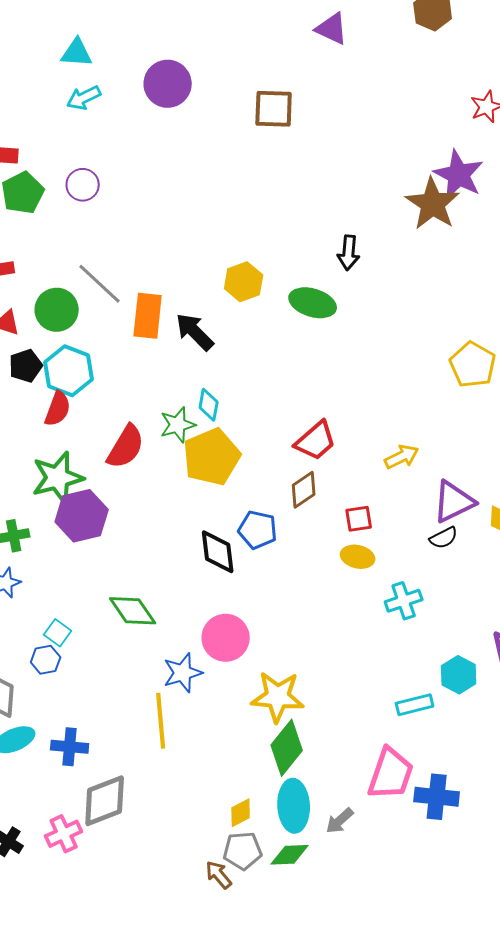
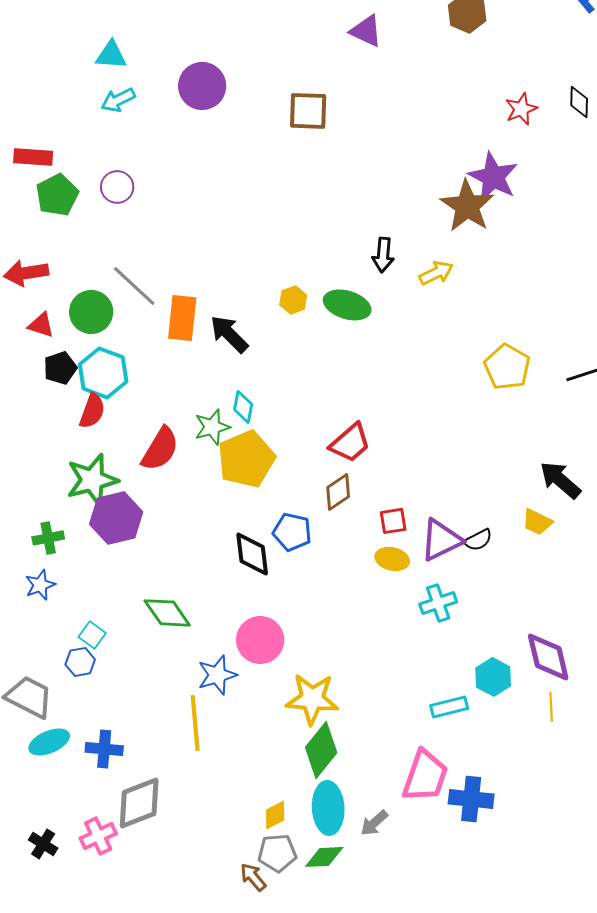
yellow hexagon: (244, 282) -> (293, 300), moved, size x0.7
yellow arrow: (402, 457) -> (436, 273), moved
purple triangle: (454, 502) -> (441, 540), moved

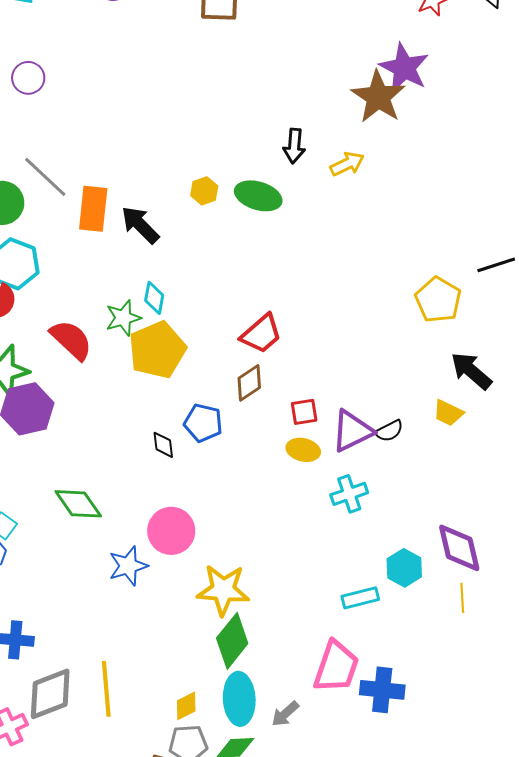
yellow pentagon: (507, 367) -> (438, 300), moved
red semicircle: (160, 449) -> (71, 340), turned -78
black diamond: (252, 554) -> (163, 445), size x0.6
yellow line: (195, 723) -> (106, 689), moved

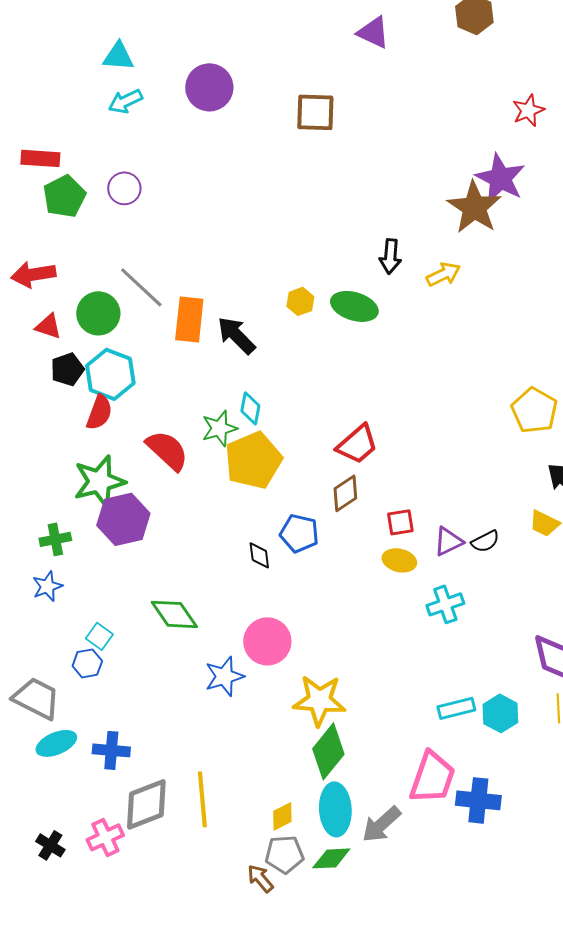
purple triangle: (352, 431) -> (448, 541), size x0.7
cyan hexagon: (404, 568) -> (500, 713), moved
gray arrow: (285, 714) -> (381, 824), size x1.4

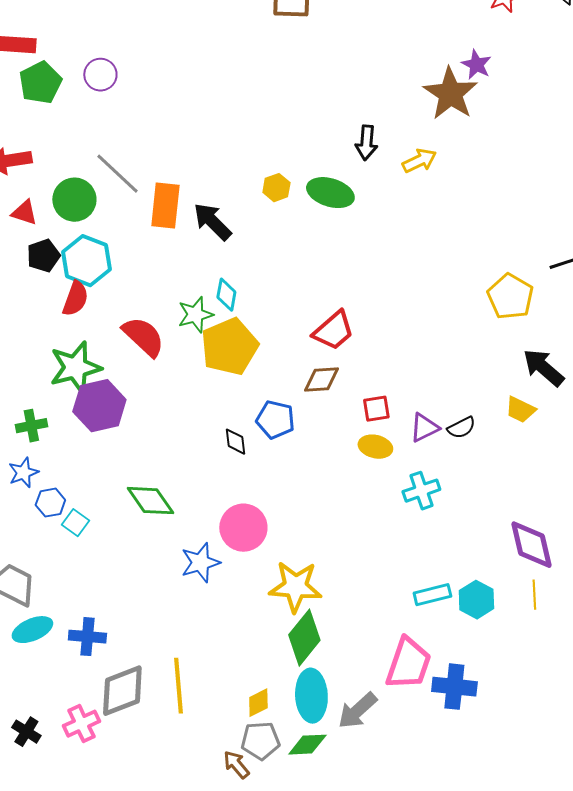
purple star: (500, 178) -> (476, 65), size x0.6
brown diamond: (345, 493) -> (321, 380), turned 30
blue hexagon: (87, 663) -> (50, 503), moved

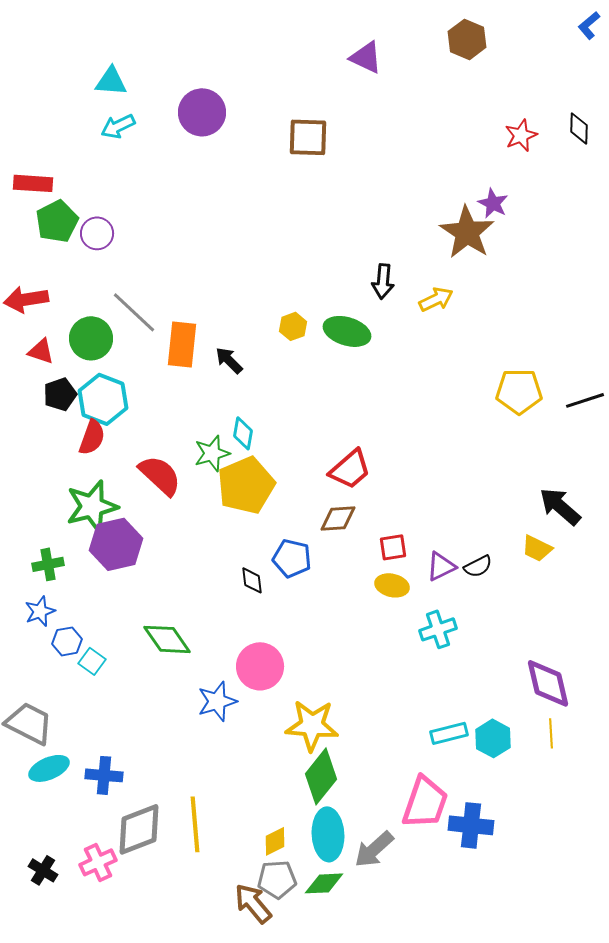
purple circle: (100, 75) -> (97, 233), moved
black arrow: (212, 222) -> (229, 360), size x0.7
yellow pentagon: (510, 297) -> (519, 391), moved, turned -30
brown arrow: (236, 765) -> (253, 903), size x1.4

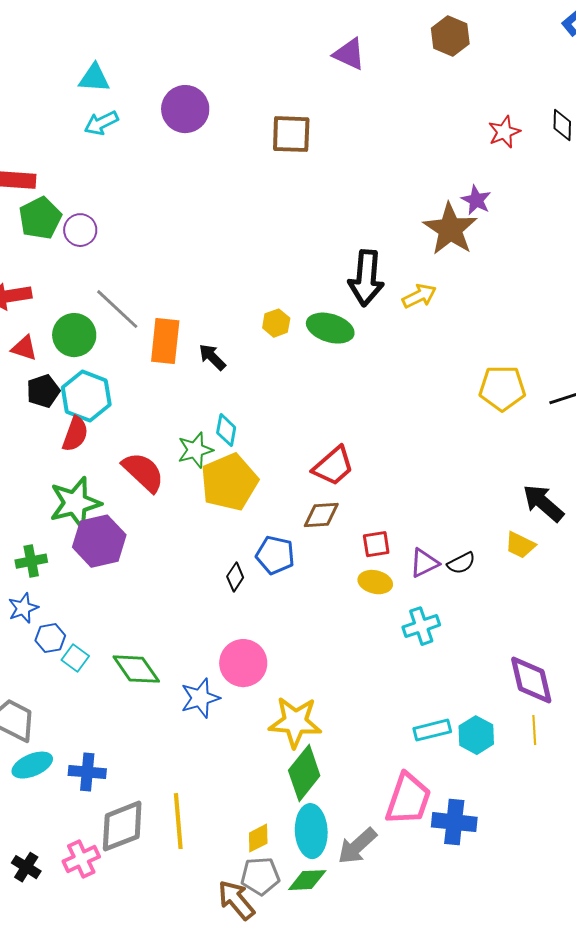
black arrow: (383, 281) -> (366, 278), size x1.6
black diamond: (252, 580) -> (235, 577), turned 40
green diamond: (167, 639) -> (136, 669), moved

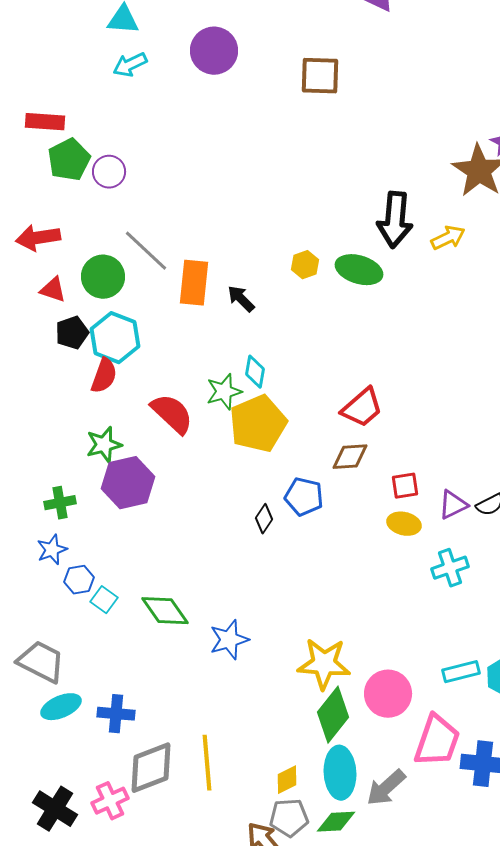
green star: (75, 503) -> (104, 445), size x0.7
pink circle: (243, 663) -> (388, 694), moved
black cross: (26, 867) -> (55, 809), size x1.5

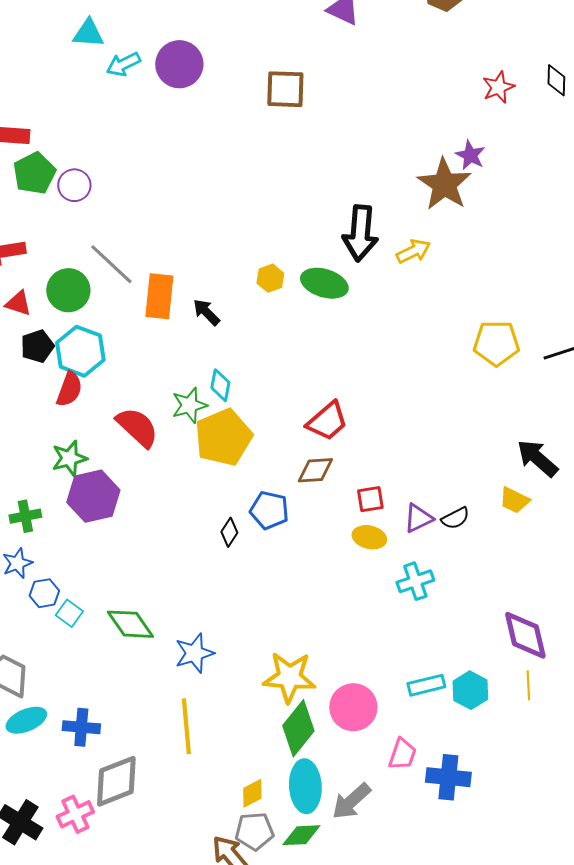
cyan arrow: (130, 65) -> (123, 64), moved
pink trapezoid: (437, 741) -> (402, 754), size x0.6
yellow line: (207, 763) -> (186, 726), moved

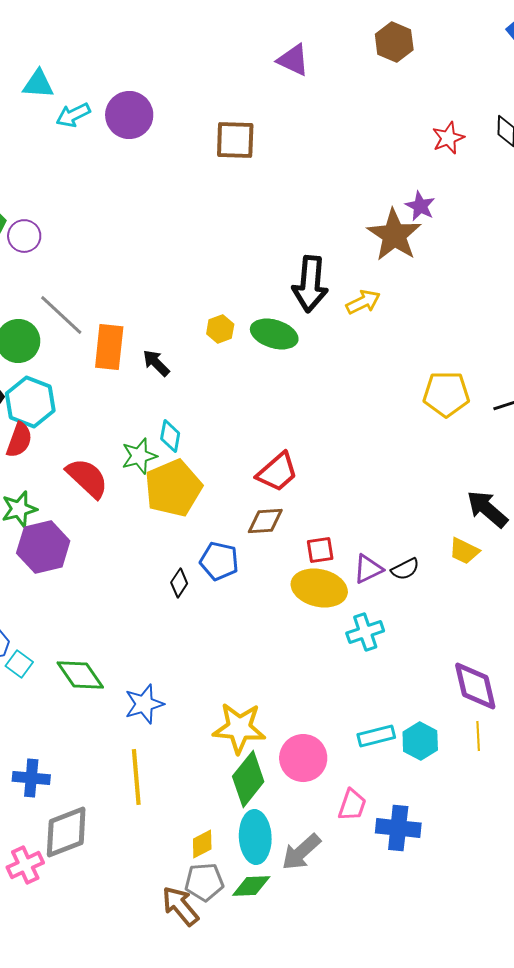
yellow ellipse: (369, 537) -> (319, 588), size x1.6

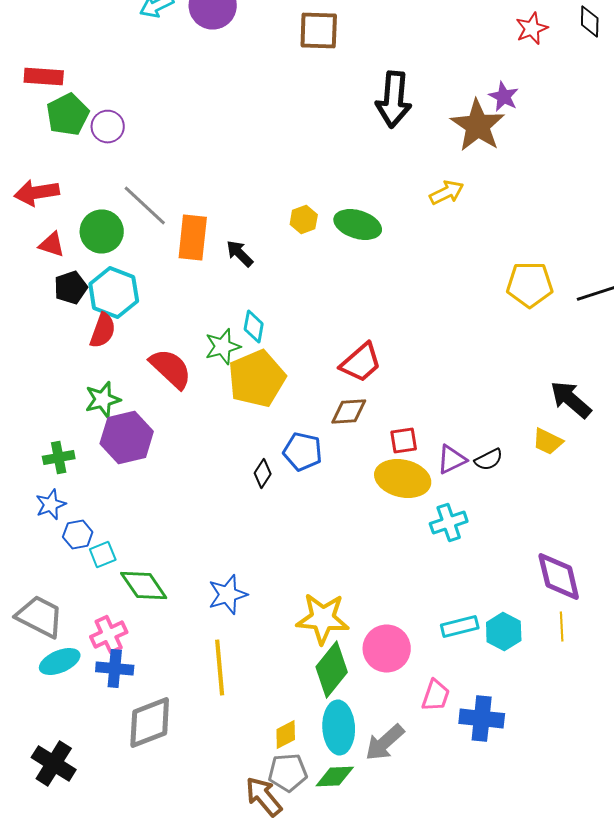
black arrow: (310, 284) -> (394, 100), moved
cyan square: (19, 664) -> (103, 554), turned 32
green diamond: (80, 675) -> (144, 586), moved
pink cross: (25, 865) -> (109, 634), moved

